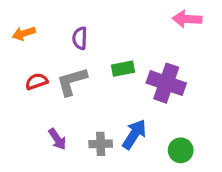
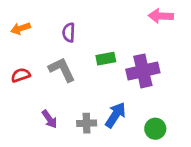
red semicircle: (37, 81) -> (21, 75), moved
gray L-shape: (72, 81) -> (62, 70), turned 80
purple cross: (166, 83) -> (143, 71), turned -32

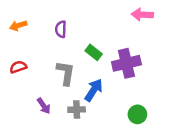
green rectangle: (106, 59) -> (94, 52), turned 49
gray L-shape: (62, 70) -> (66, 73), moved, turned 35
blue arrow: (115, 115) -> (94, 90), moved

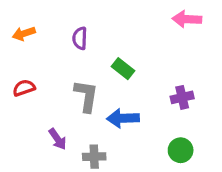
purple cross: (126, 63) -> (182, 97), moved, size x0.6
blue arrow: (94, 90) -> (123, 118), turned -125
gray cross: (77, 110) -> (94, 157), moved

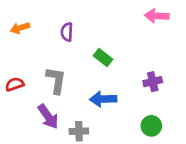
red semicircle: (24, 88) -> (15, 84), moved
gray L-shape: (86, 96) -> (56, 80), moved
purple arrow: (57, 139) -> (48, 116), size x1.4

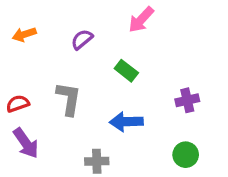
pink arrow: (157, 16) -> (141, 20), moved, turned -50
purple semicircle: (67, 32) -> (82, 39), turned 48
purple arrow: (48, 116) -> (26, 143), moved

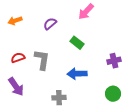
red semicircle: (18, 104) -> (18, 58), moved

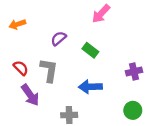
purple semicircle: (50, 24) -> (59, 38), moved
red semicircle: (18, 58) -> (21, 68), turned 64
purple arrow: (16, 87) -> (30, 95), moved

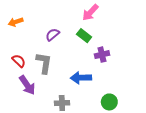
green rectangle: (90, 50) -> (84, 36), moved
purple cross: (134, 71) -> (102, 55), moved
green circle: (133, 110) -> (109, 102), moved

